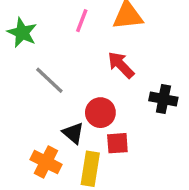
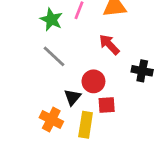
green star: (22, 33) -> (51, 19), moved
black triangle: (73, 133) -> (72, 97), turned 30

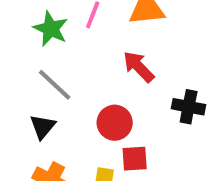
black triangle: (72, 97) -> (43, 127), moved

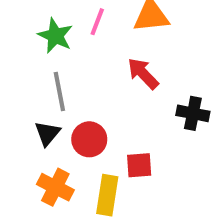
gray line: (55, 85) -> (59, 91), turned 36
red circle: (115, 123) -> (89, 139), moved

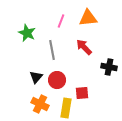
green star: (55, 36) -> (27, 33), moved
gray line: (59, 91) -> (52, 50), moved

